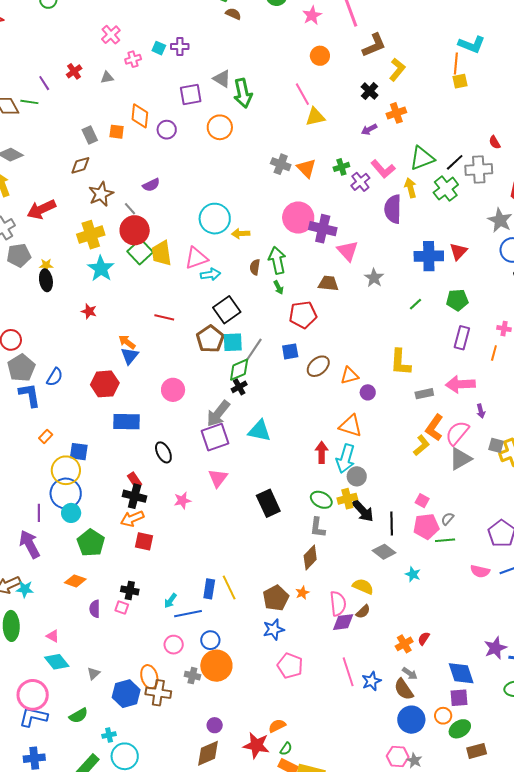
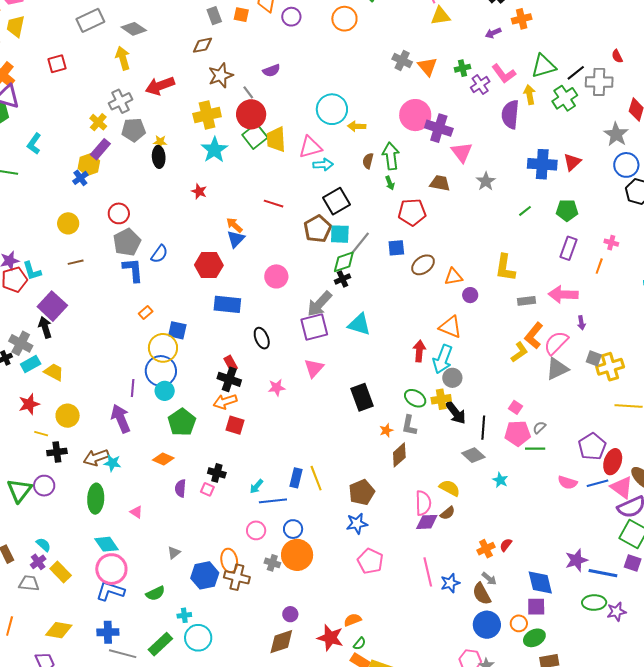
orange star: (302, 593) -> (386, 430), moved
cyan diamond: (57, 662) -> (106, 544), moved

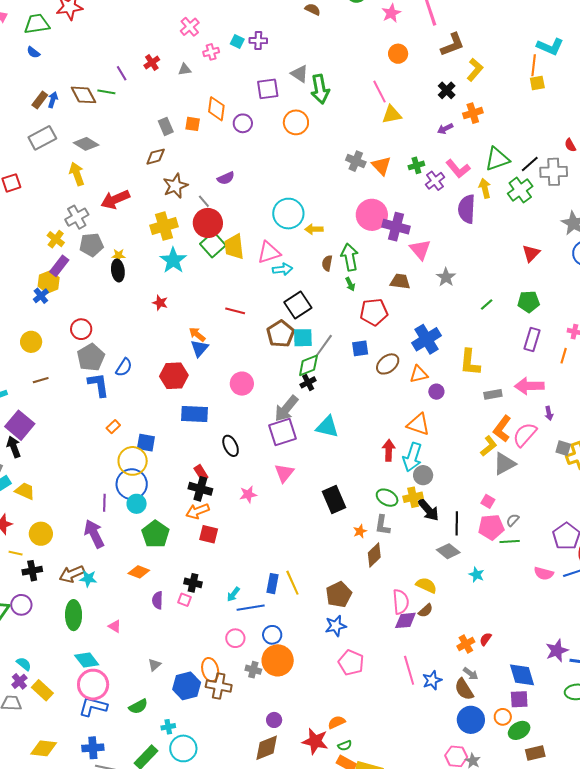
blue cross: (542, 164) -> (427, 339), moved, turned -32
gray triangle: (557, 369) -> (504, 464), moved
green semicircle: (359, 644) -> (345, 746), turned 32

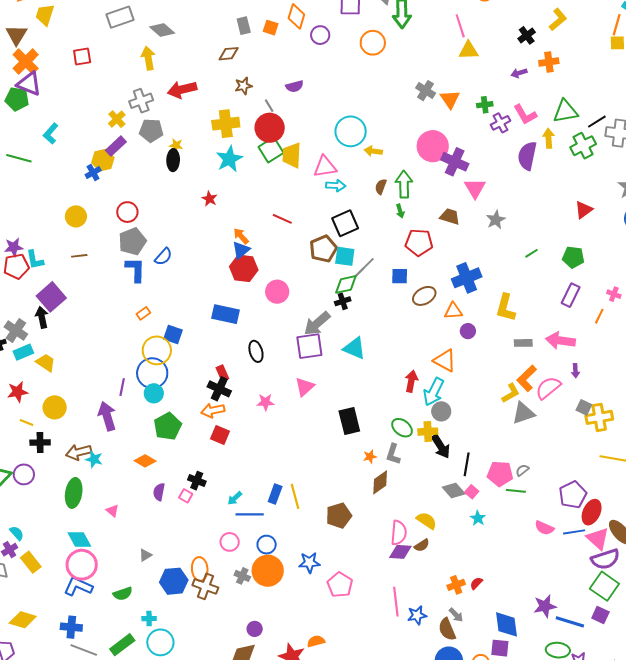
brown star: (175, 186) -> (243, 86), size x0.7
red hexagon: (174, 376) -> (244, 268), moved
pink square: (488, 501) -> (472, 492), moved
blue star: (336, 626) -> (309, 563), moved

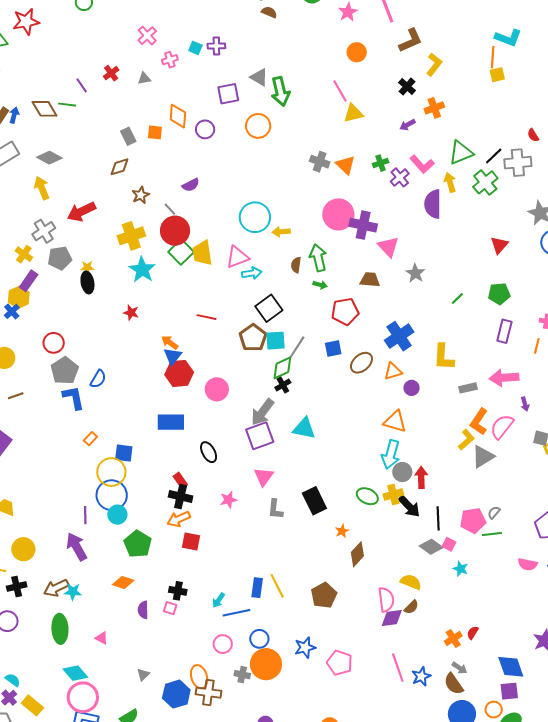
green arrow: (400, 211) -> (320, 285), turned -48
red arrow: (411, 381) -> (421, 477), moved
gray L-shape: (393, 454) -> (275, 509), moved

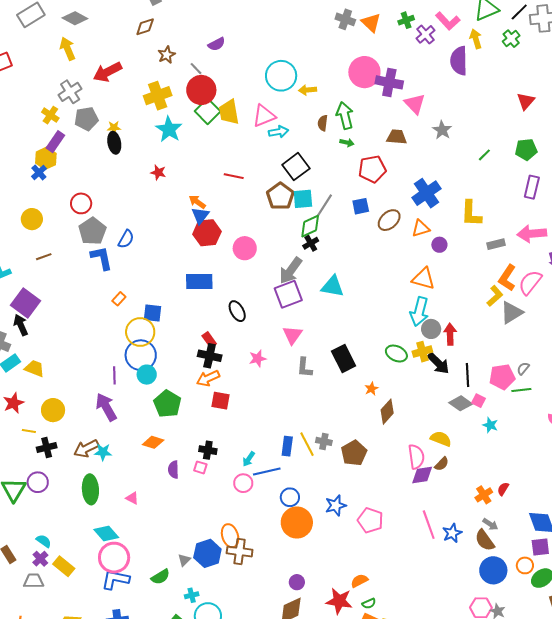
green cross: (485, 182) -> (511, 39), size x0.7
pink circle: (223, 644) -> (243, 483), moved
gray triangle: (143, 675) -> (184, 560), moved
gray cross: (242, 675) -> (324, 441), moved

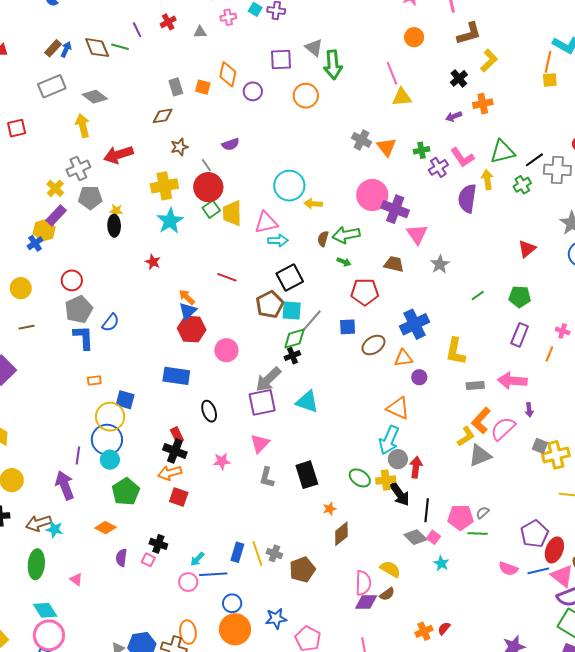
green square: (208, 111) -> (211, 209), size x0.7
green arrow: (345, 116) -> (346, 235), turned -96
orange rectangle: (119, 299) -> (94, 381), turned 32
orange ellipse: (230, 536) -> (188, 632), moved

